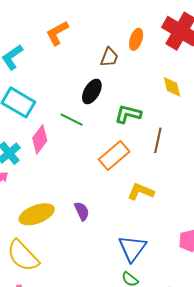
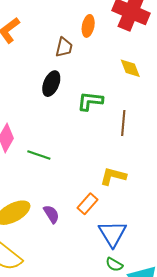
green line: (72, 120) -> (39, 155), moved
orange rectangle: (114, 155) -> (88, 204), moved, size x0.7
purple semicircle: (82, 211) -> (51, 214), moved

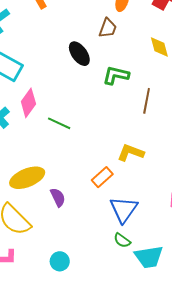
brown trapezoid: (64, 47) -> (108, 28), moved
black ellipse: (51, 84) -> (79, 54), turned -65
purple semicircle: (51, 214) -> (58, 197), moved

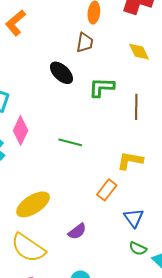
green line: (59, 123) -> (70, 142), moved
purple semicircle: (58, 197) -> (77, 231), moved, turned 90
blue triangle: (124, 209) -> (134, 218), size x0.7

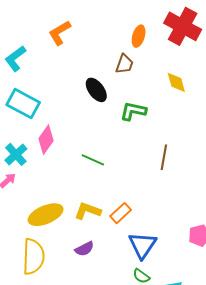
brown line: (136, 107) -> (164, 157), moved
yellow L-shape: (130, 161) -> (88, 211), moved
blue triangle: (134, 218) -> (142, 245), size x1.4
yellow semicircle: (28, 248) -> (33, 257), turned -132

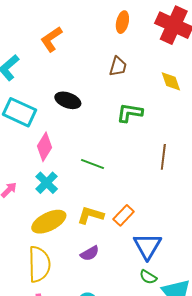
orange ellipse: (139, 36) -> (122, 22), moved
black ellipse: (96, 90) -> (68, 100), moved, turned -30
cyan cross: (16, 154) -> (47, 183), moved

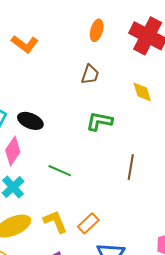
orange L-shape: (51, 39) -> (25, 44), turned -112
black ellipse: (68, 100) -> (30, 121), moved
yellow L-shape: (91, 215) -> (55, 222), turned 48

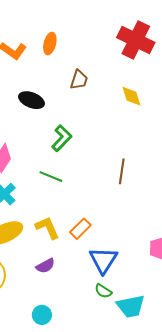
orange ellipse: (97, 30) -> (50, 44), moved
black ellipse: (30, 121) -> (32, 100), moved
green L-shape: (99, 121) -> (62, 138), moved, turned 124

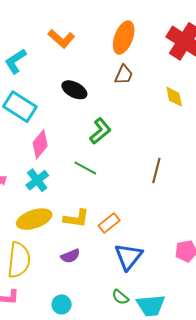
orange ellipse: (50, 44) -> (124, 38), moved, size x1.5
yellow L-shape: (47, 228) -> (76, 218), turned 116
green semicircle: (103, 291) -> (120, 297), moved

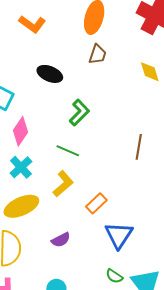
yellow L-shape: (76, 218) -> (63, 184), moved, turned -44

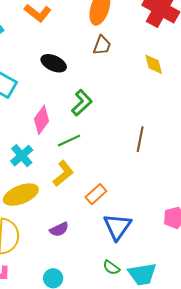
pink diamond: (20, 131) -> (41, 120), moved
green line: (68, 151) -> (69, 141), turned -50

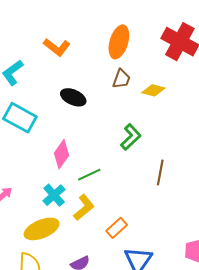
yellow diamond: (154, 64) -> (153, 90), moved, turned -60
green L-shape: (82, 103) -> (131, 137), moved
cyan cross: (22, 156) -> (54, 195), moved

